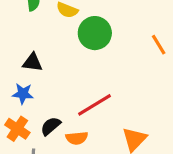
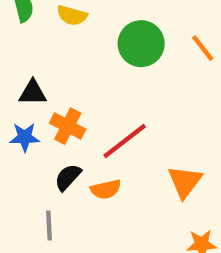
green circle: (95, 33) -> (141, 44), moved
orange cross: (17, 129) -> (68, 126), moved

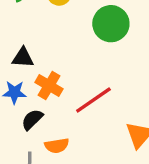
black semicircle: (68, 177) -> (32, 120), moved
orange semicircle: (106, 189) -> (57, 146), moved

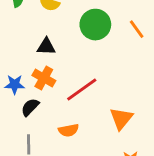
black triangle: (23, 58) -> (46, 47), moved
orange semicircle: (57, 146) -> (69, 130), moved

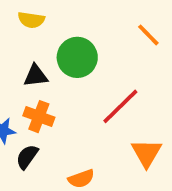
green circle: (95, 25) -> (77, 57), moved
red line: (82, 90) -> (120, 106), moved

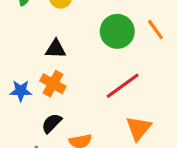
green circle: (77, 57) -> (117, 31), moved
black semicircle: (27, 157) -> (52, 123), moved

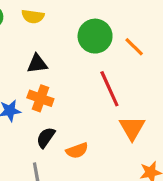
orange line: (155, 29) -> (134, 47), moved
red line: (123, 86) -> (109, 89), turned -69

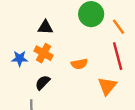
red line: (109, 89) -> (118, 56), moved
orange semicircle: (77, 151) -> (79, 64), moved

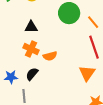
blue star: (20, 58) -> (11, 77), moved
orange semicircle: (79, 64) -> (50, 56), moved

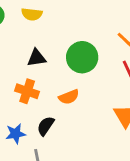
green circle: (69, 13) -> (82, 57), moved
orange cross: (31, 49) -> (27, 91), moved

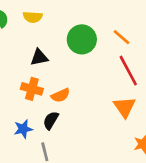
green circle: (82, 57) -> (82, 39), moved
orange semicircle: (69, 97) -> (61, 95), moved

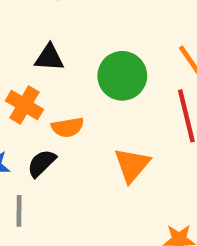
green circle: (82, 39) -> (122, 76), moved
orange triangle: (125, 107) -> (132, 165), moved

